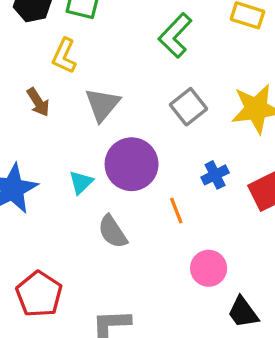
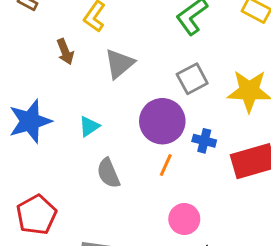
purple circle: (132, 164) -> (162, 121), moved
blue cross: (215, 175) -> (204, 141), turned 30
orange line: (176, 211) -> (166, 165), turned 35

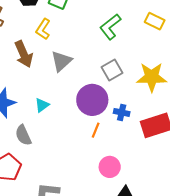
brown arrow: (65, 52) -> (24, 54), size x1.5
gray semicircle: (108, 173) -> (23, 135), moved

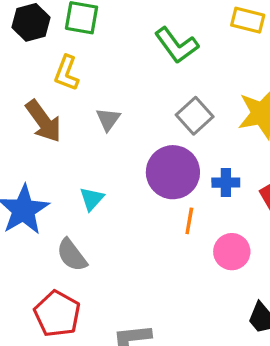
green L-shape: (110, 27) -> (177, 45), turned -76
gray triangle: (61, 61) -> (108, 119), size x0.7
pink circle: (110, 167) -> (232, 252), moved

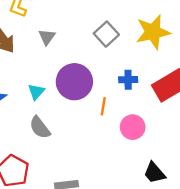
purple circle: (173, 172) -> (74, 82), moved
gray semicircle: (72, 255) -> (40, 128), moved

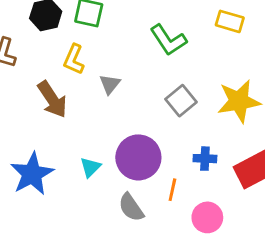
gray triangle: (47, 37) -> (110, 84), moved
gray semicircle: (40, 128) -> (131, 207), moved

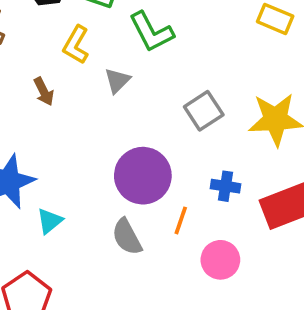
green L-shape: (168, 40) -> (151, 32), moved
brown arrow: (52, 99) -> (44, 92), size x0.6
cyan triangle: (90, 167) -> (50, 221), moved

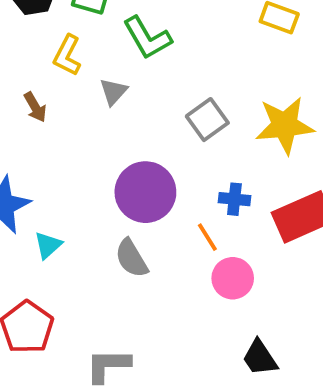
orange line: (181, 220) -> (207, 237), moved, turned -48

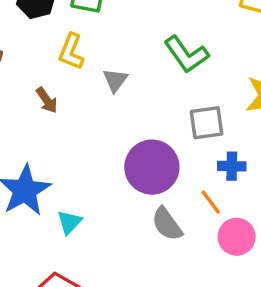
green L-shape: (147, 38) -> (186, 54), moved
gray square: (207, 120) -> (206, 123), moved, turned 33
gray semicircle: (131, 258) -> (167, 224), moved

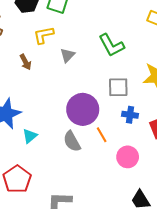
yellow L-shape: (71, 52) -> (44, 35), turned 50
orange line: (211, 202) -> (102, 135), moved
gray semicircle: (167, 224) -> (72, 141), moved

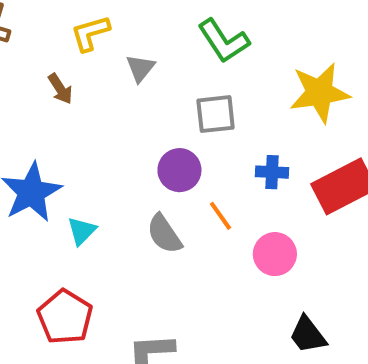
gray square: (118, 87) -> (216, 114), moved
purple circle: (83, 109) -> (179, 170), size x0.7

